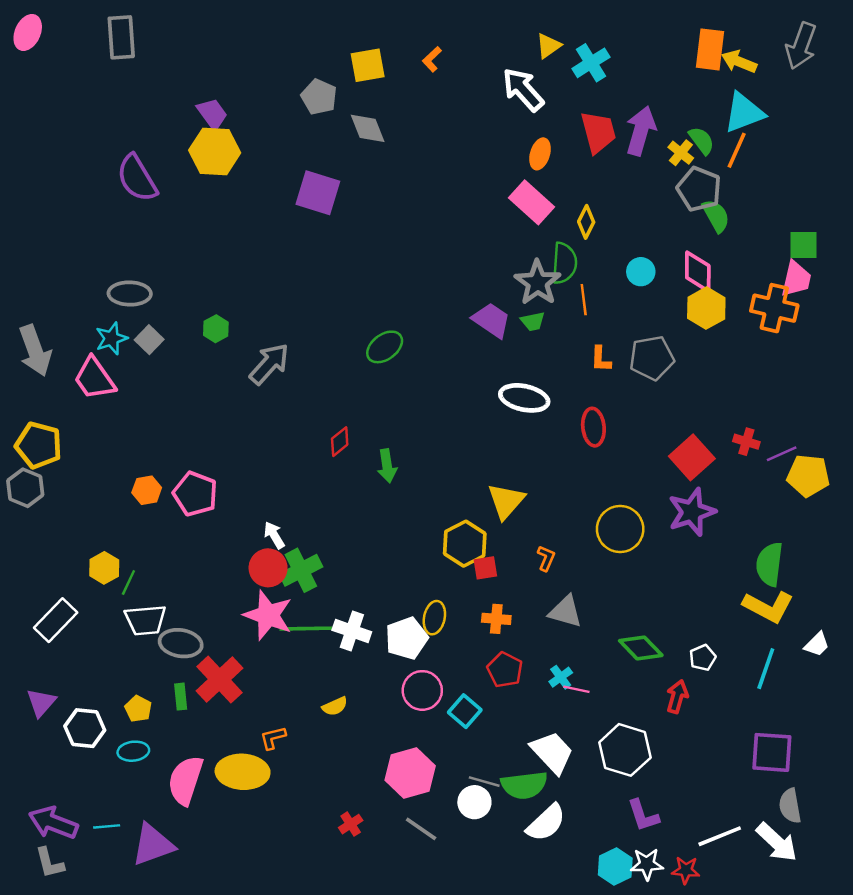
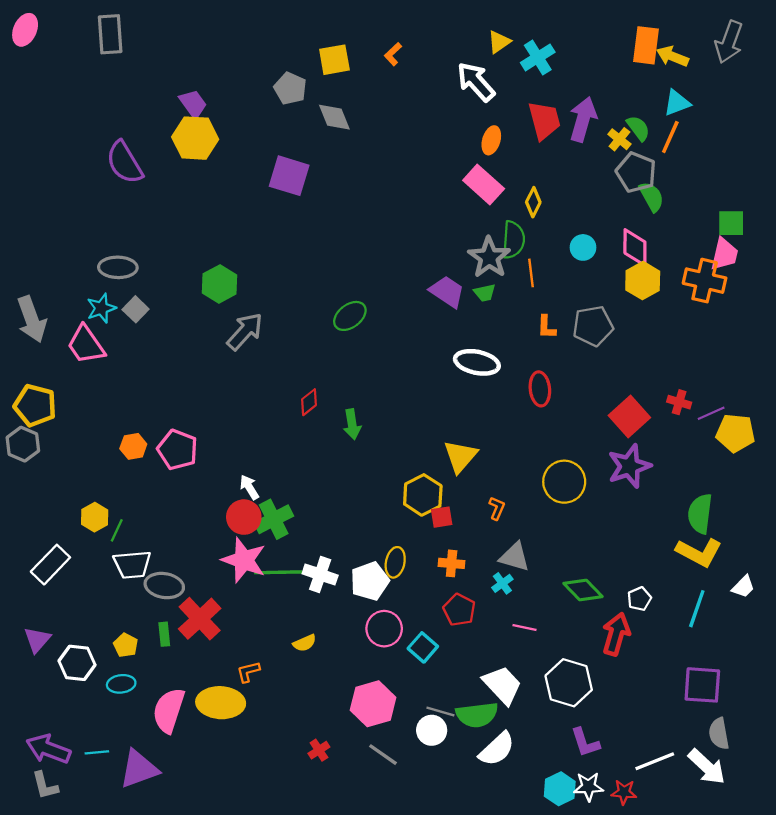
cyan triangle: (744, 113) -> (677, 103), size x0.7
green hexagon: (216, 329) -> (220, 284), moved, size x1.5
cyan cross: (561, 677) -> (502, 583), moved
red arrow: (677, 697) -> (616, 634), size x1.4

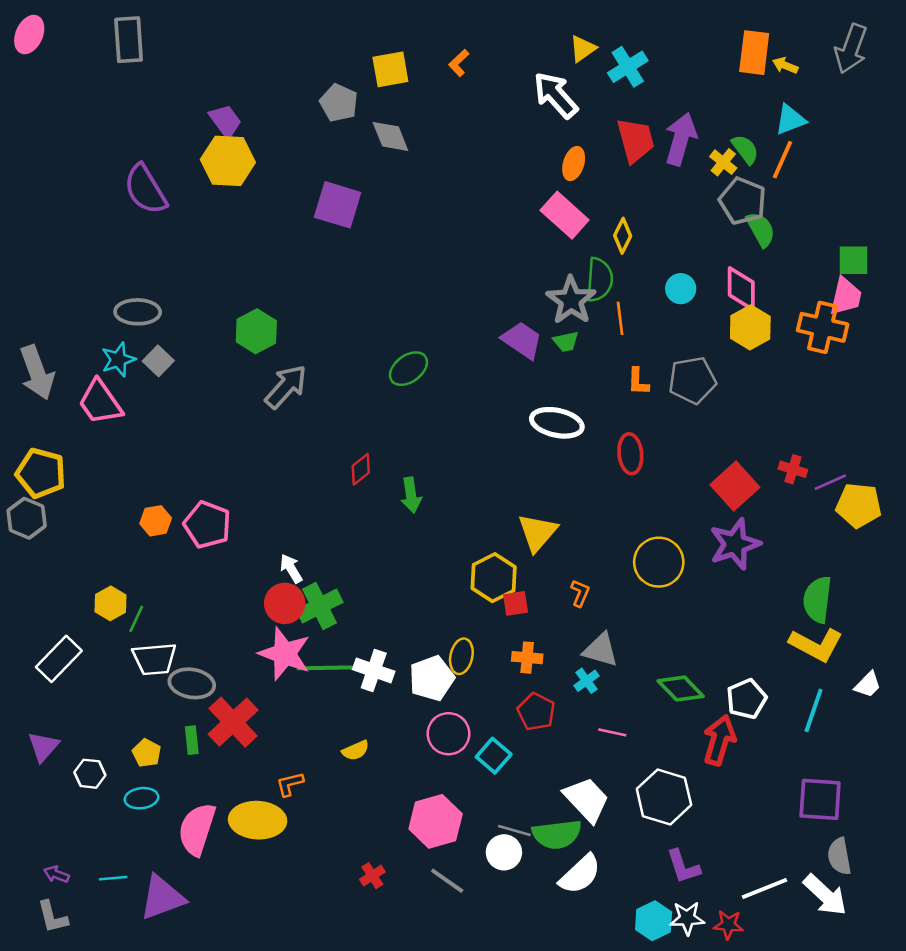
yellow arrow: (672, 56) -> (785, 65), size x0.7
white pentagon: (639, 599) -> (746, 699), size x1.4
white hexagon: (77, 663) -> (90, 774), size x0.7
purple arrow: (48, 749) -> (56, 874), size x0.5

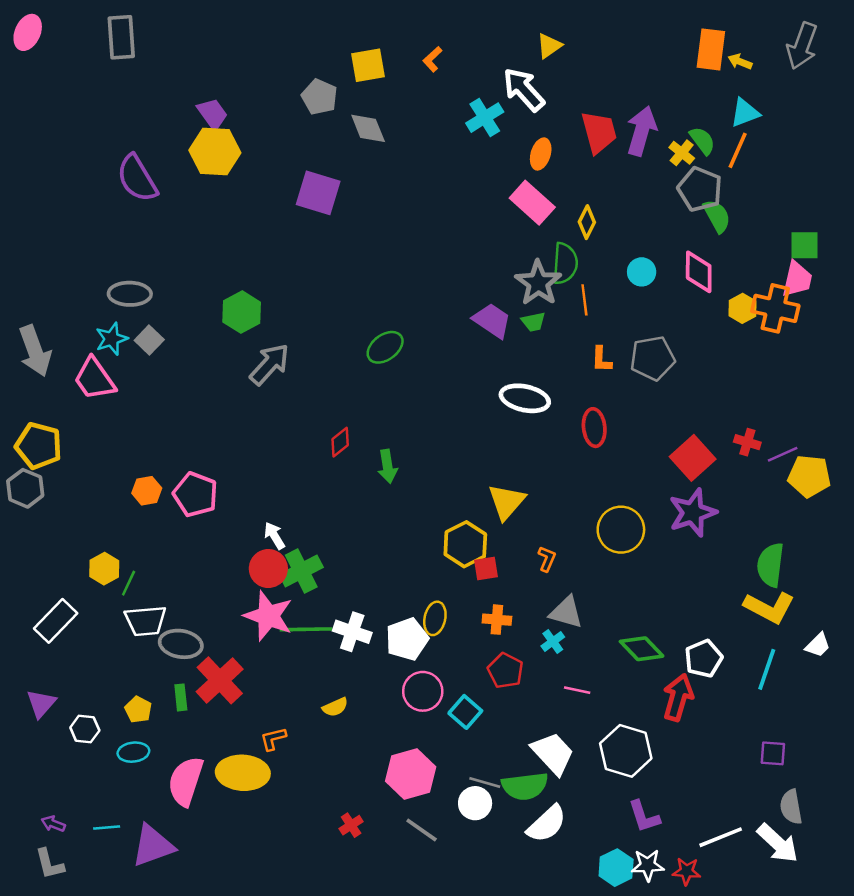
cyan cross: (628, 67) -> (485, 118), moved
yellow hexagon: (750, 327) -> (742, 308), moved, size x0.7
purple square: (820, 799) -> (773, 753), size x0.6

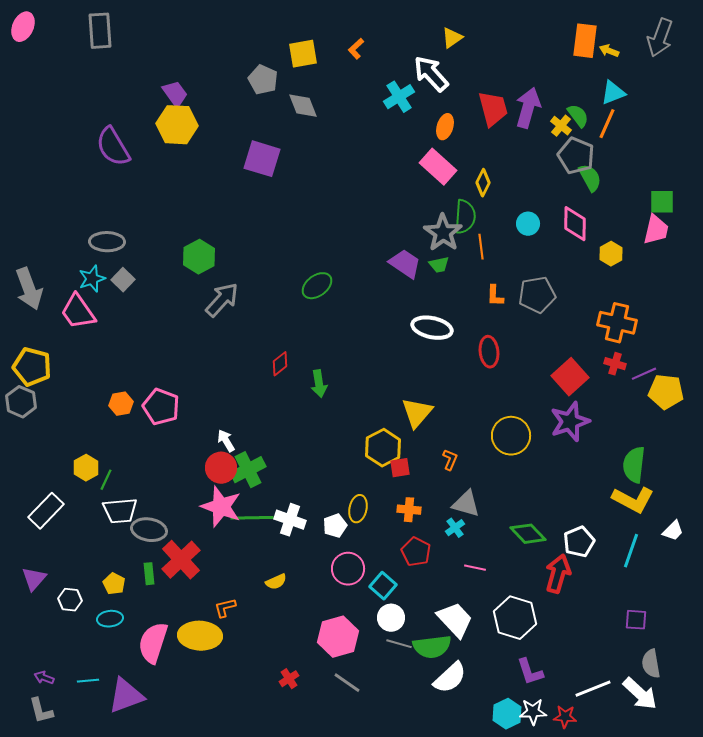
orange cross: (775, 308) -> (617, 323), moved
white pentagon: (407, 639) -> (335, 526), size x0.7
white circle: (475, 803) -> (391, 618), moved

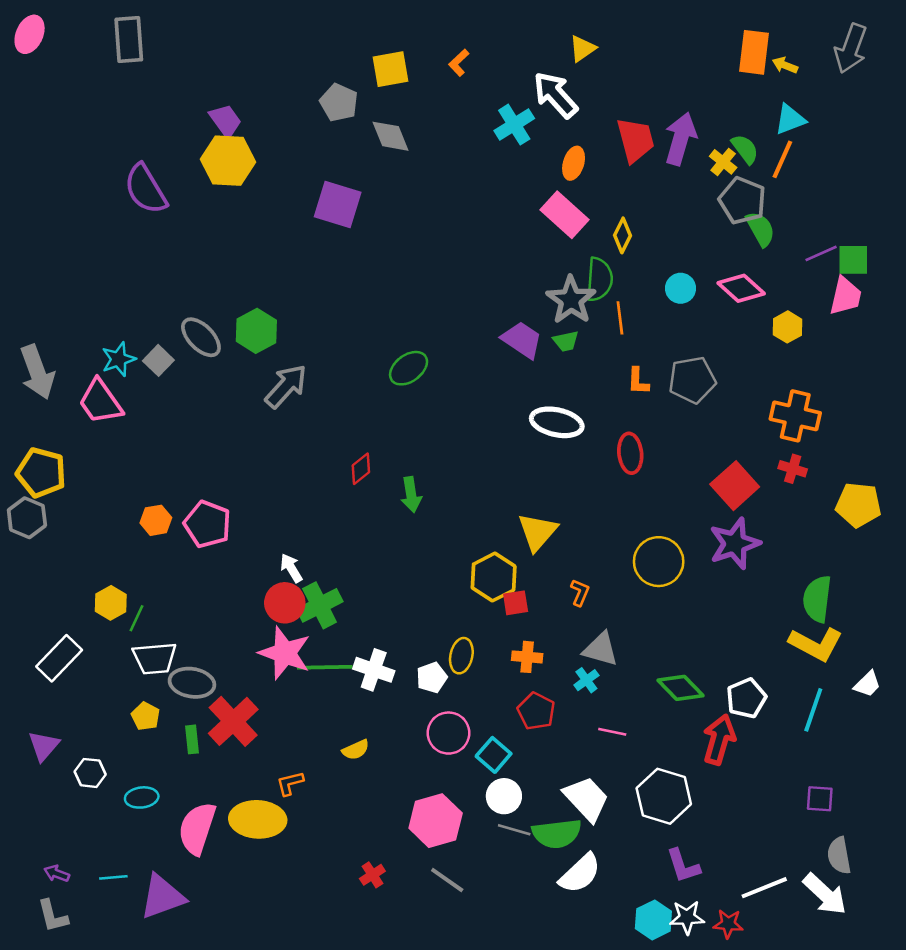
pink diamond: (575, 224) -> (741, 288), turned -48
gray ellipse: (107, 242) -> (201, 337), moved, turned 44
purple line: (644, 374) -> (821, 253), moved
yellow pentagon: (114, 584) -> (146, 716), moved

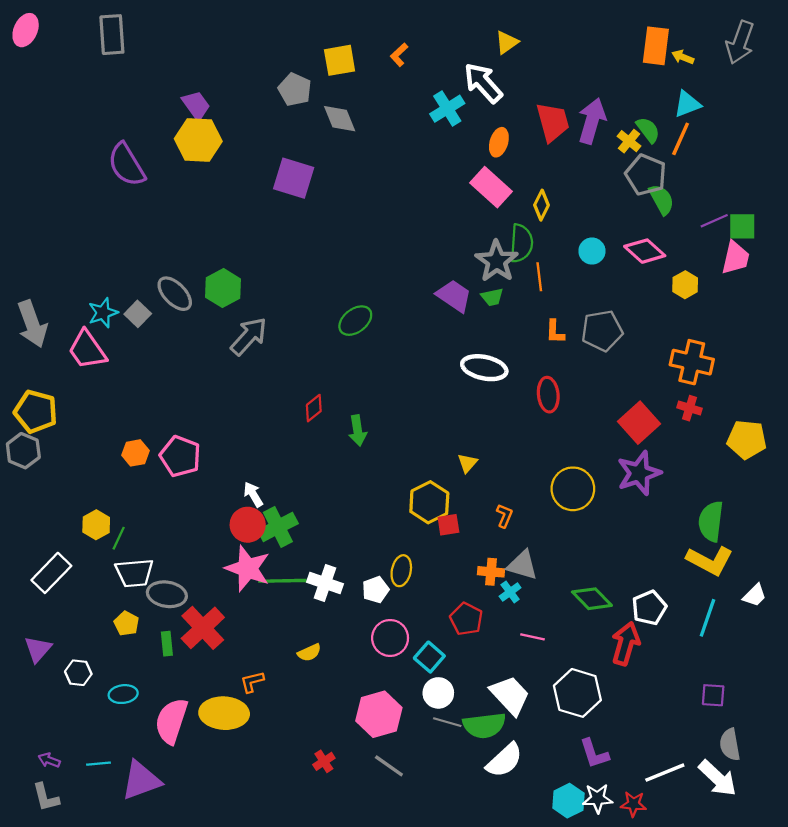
yellow triangle: (537, 532) -> (467, 463), size x0.6
orange cross: (527, 657) -> (491, 572), moved

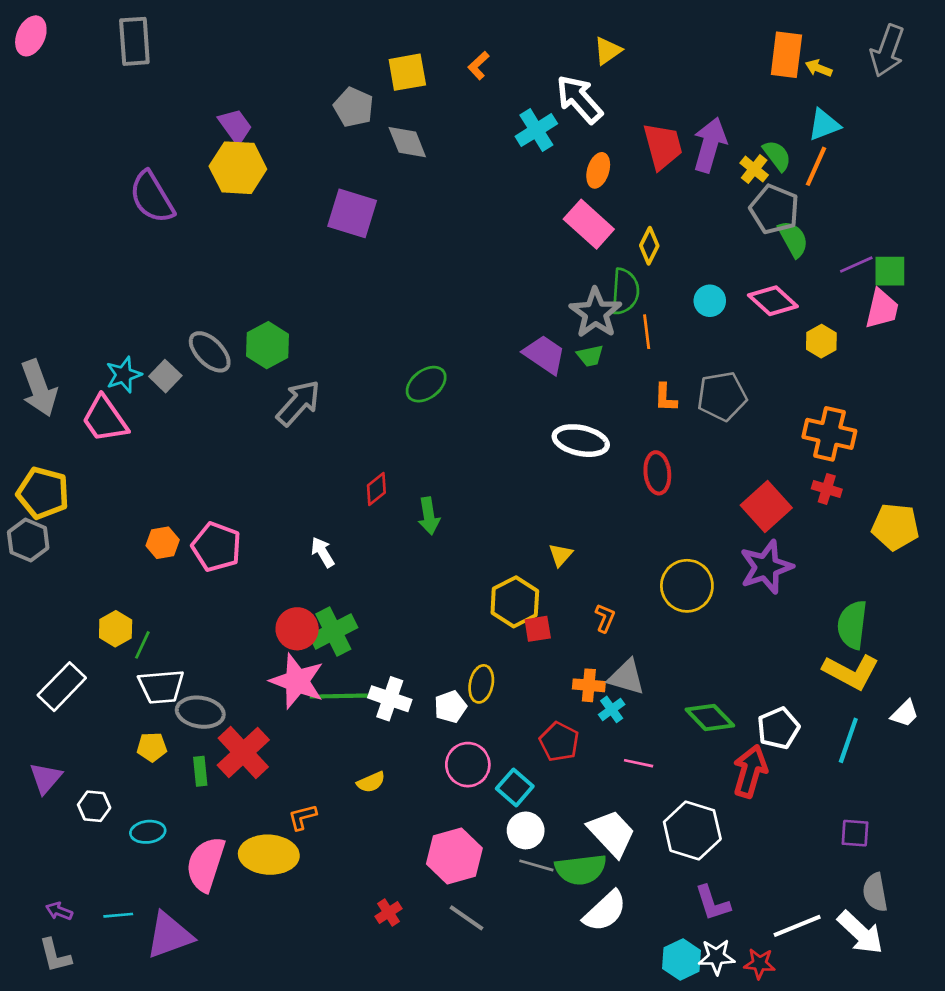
white arrow: (253, 494) -> (323, 552), moved
yellow pentagon: (126, 623) -> (152, 747), turned -30

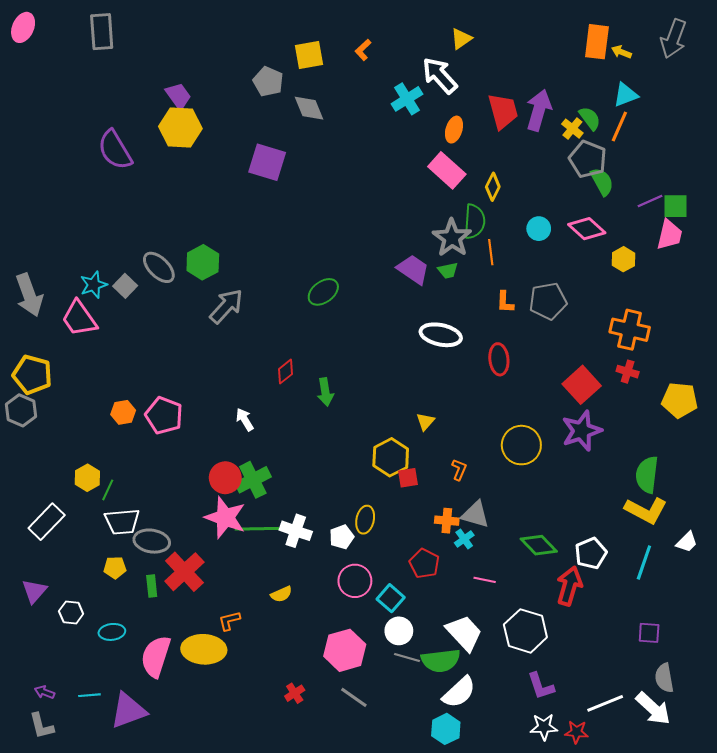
cyan hexagon: (682, 960) -> (446, 729), moved

